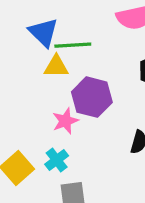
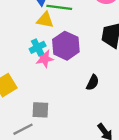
cyan cross: (57, 160) -> (38, 47), moved

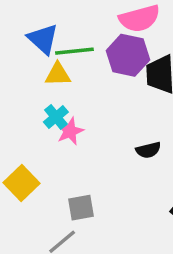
purple hexagon: (66, 46) -> (128, 55), moved
black semicircle: (93, 83) -> (148, 150), turned 63

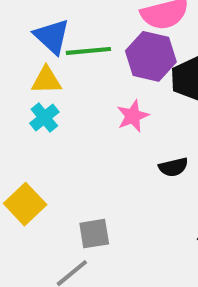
yellow triangle: (58, 74) -> (46, 80), moved
cyan cross: (56, 117) -> (44, 118), moved
pink star: (70, 131) -> (133, 116), moved

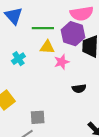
blue triangle: (52, 36) -> (14, 16), moved
yellow triangle: (46, 80) -> (47, 47), moved

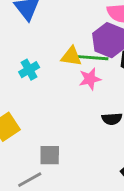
green line: (43, 28) -> (93, 58), moved

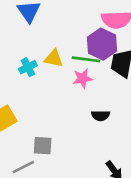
yellow triangle: (71, 56) -> (54, 58), moved

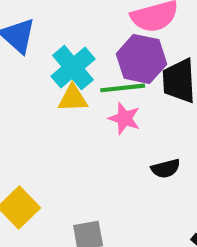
cyan cross: (28, 67) -> (73, 68), moved, size x1.5
pink star: (83, 78) -> (124, 118), turned -30

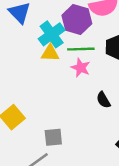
purple hexagon: (141, 59) -> (77, 20), moved
black semicircle: (166, 169) -> (103, 100), turned 70

